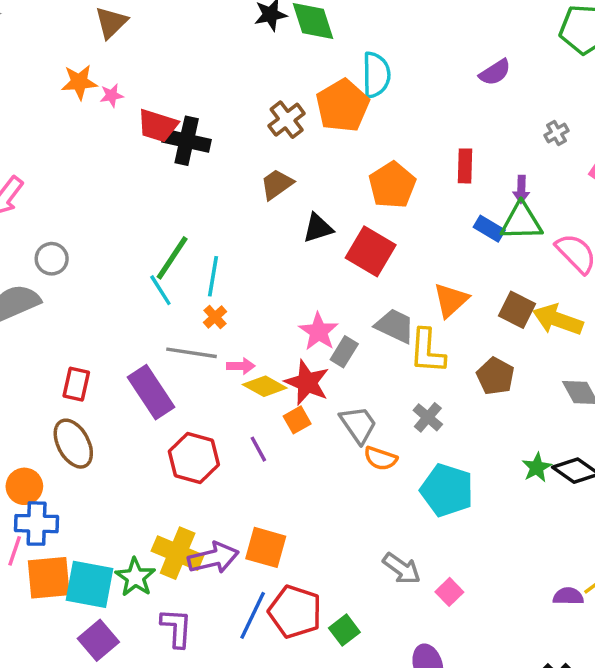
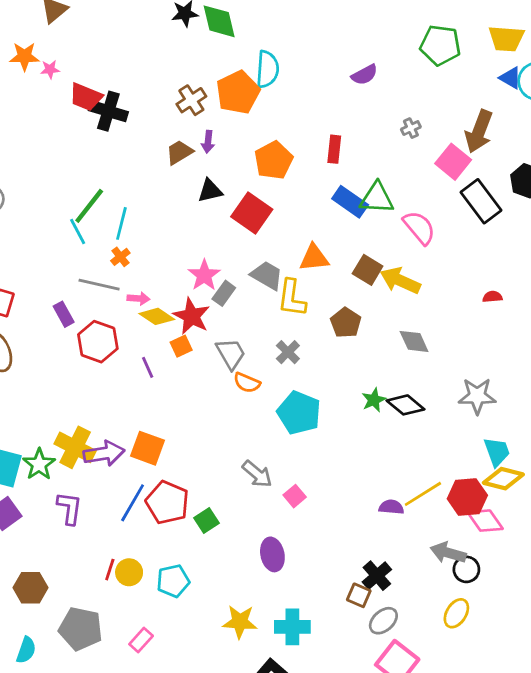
purple arrow: (521, 189) -> (208, 142), moved
blue rectangle: (489, 229) -> (350, 202), size x1.4
orange triangle: (451, 300) -> (314, 258), turned 32
purple rectangle: (151, 392) -> (64, 314), size x0.6
red hexagon: (194, 458) -> (98, 342), moved

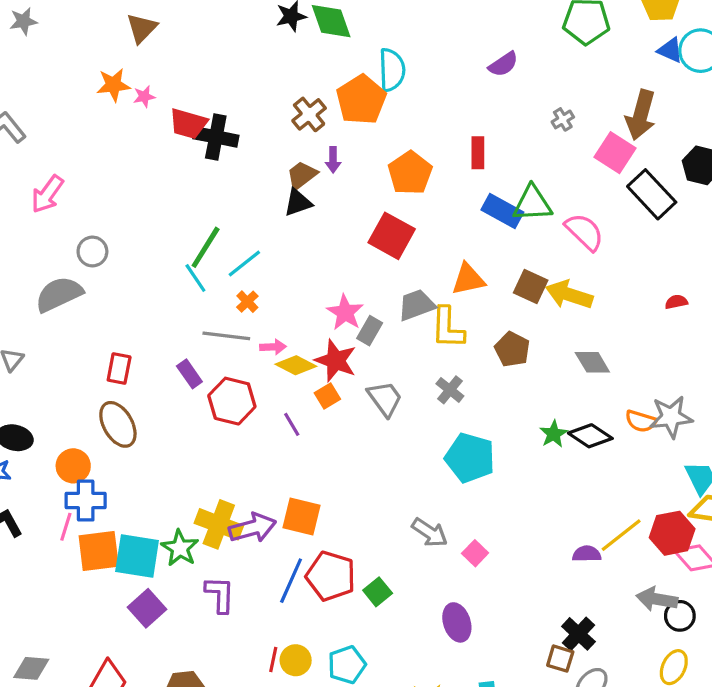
black triangle: (210, 191) -> (298, 203), moved
cyan line: (121, 223) -> (244, 263), turned 44
gray trapezoid: (267, 275) -> (417, 305), turned -44
orange semicircle: (247, 383) -> (641, 421), moved

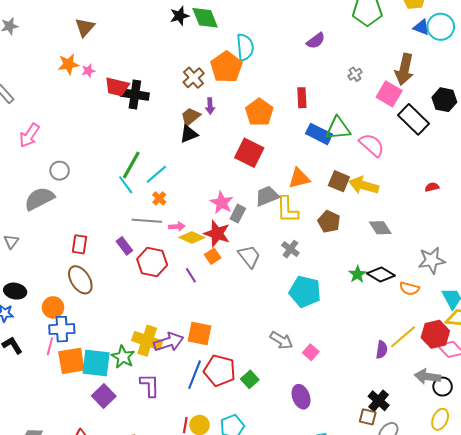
orange semicircle: (641, 421) -> (409, 289), moved
purple semicircle: (587, 554) -> (382, 350), turned 102

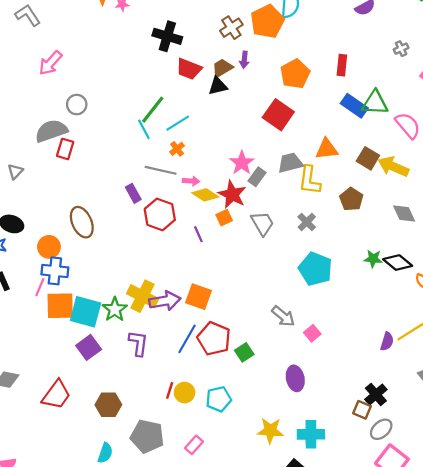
red trapezoid: (117, 87) -> (189, 69), moved
red rectangle: (80, 244) -> (65, 149), moved
green star: (357, 274) -> (373, 259), turned 30

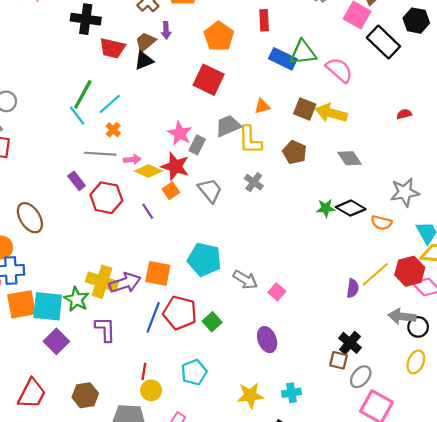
orange triangle: (327, 149) -> (262, 106), size x0.7
cyan pentagon: (315, 269) -> (204, 259), moved
yellow circle: (185, 393) -> (151, 390), moved
cyan cross: (311, 434) -> (291, 393), size x0.7

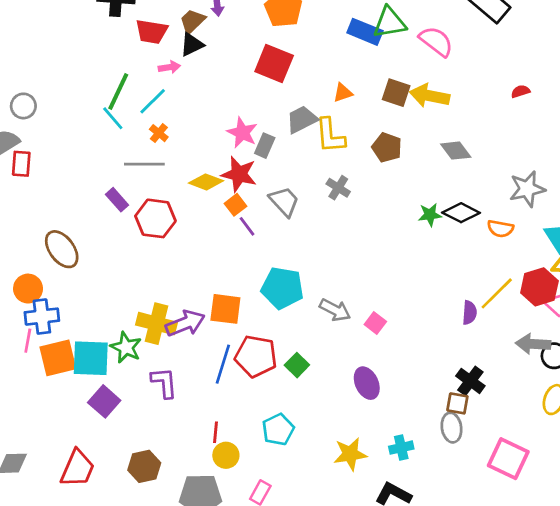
pink arrow: (132, 159) -> (169, 67), moved
purple line: (148, 211) -> (247, 226), moved
gray ellipse: (361, 377) -> (452, 428), moved, turned -45

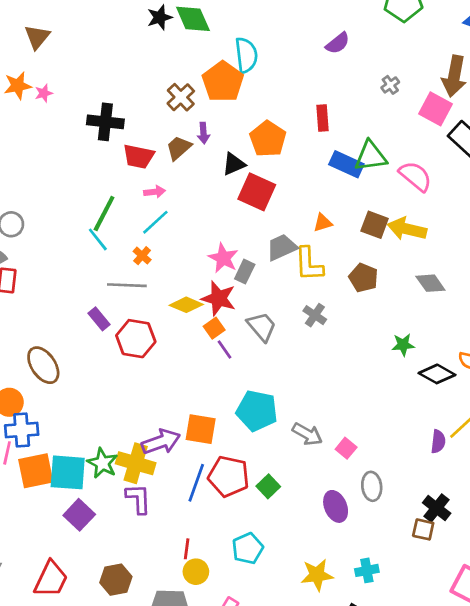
black triangle: (192, 45) -> (234, 164), moved
cyan line: (153, 101) -> (155, 222), moved
black diamond: (461, 213) -> (437, 374), moved
yellow cross: (157, 324) -> (136, 463), moved
gray ellipse: (452, 428) -> (372, 486), moved

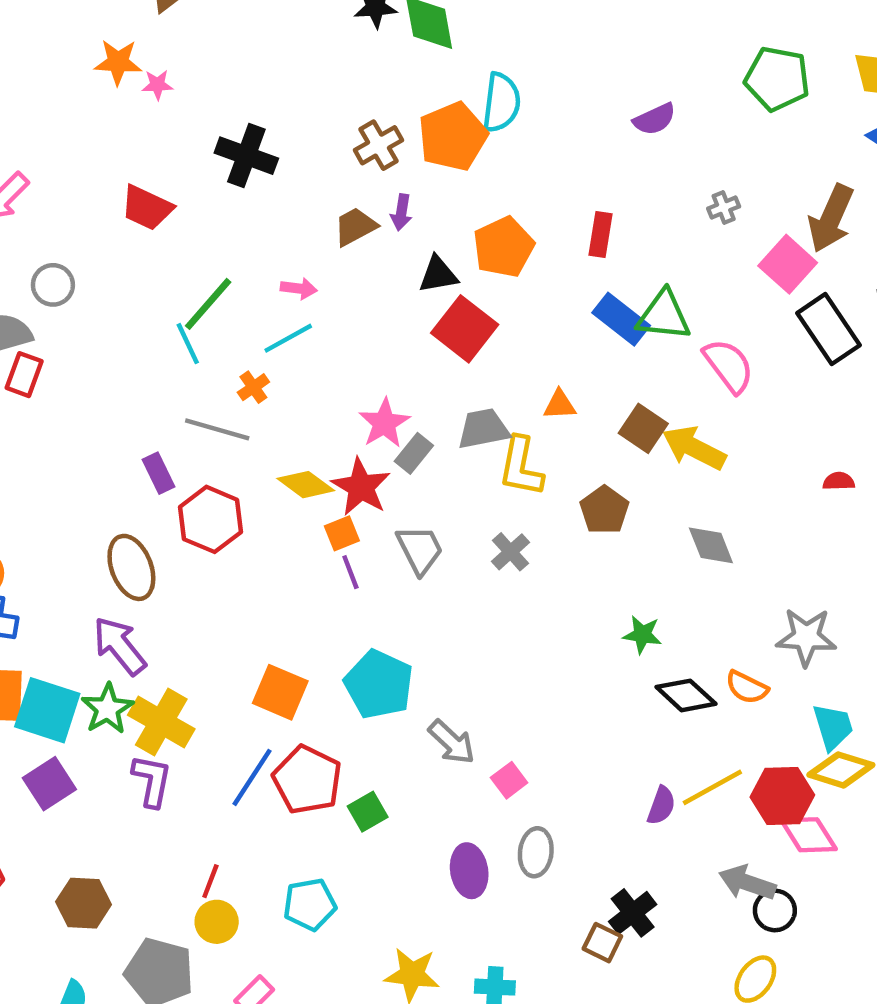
red trapezoid: (139, 156) -> (147, 208), moved
brown ellipse: (43, 365) -> (131, 567), moved
purple arrow: (161, 442) -> (120, 646), moved, turned -123

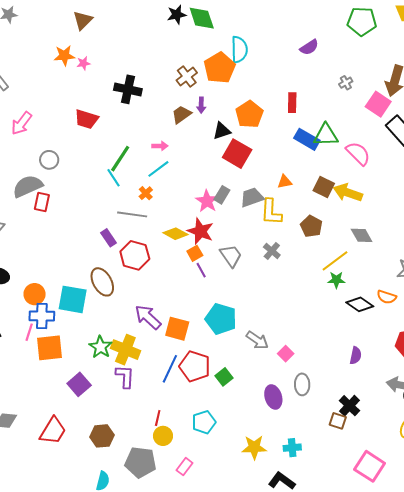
gray rectangle: (414, 453) -> (222, 195), moved
purple arrow: (120, 646) -> (148, 317), moved
cyan square: (47, 710) -> (73, 299), moved
yellow line: (712, 787) -> (335, 261), moved

